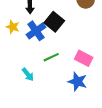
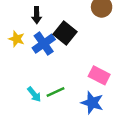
green line: (51, 57) -> (56, 92), moved

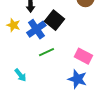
green line: (56, 92) -> (46, 52), moved
cyan arrow: (34, 94) -> (20, 75), moved

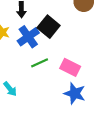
pink rectangle: (83, 56) -> (70, 67), moved

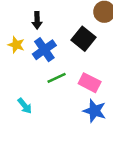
black square: (49, 27) -> (83, 39), moved

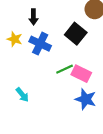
blue cross: (44, 50) -> (40, 44), turned -30
green line: (57, 78) -> (65, 69), moved

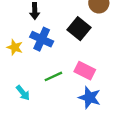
yellow star: (15, 39) -> (15, 47), moved
green line: (65, 69) -> (53, 76), moved

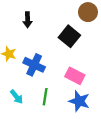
blue cross: (42, 39) -> (34, 65), moved
green line: (53, 76) -> (45, 97), moved, turned -56

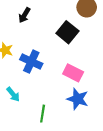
black arrow: (28, 20) -> (24, 15), turned 32
green line: (45, 97) -> (43, 114), moved

